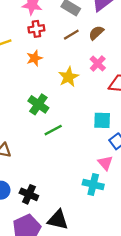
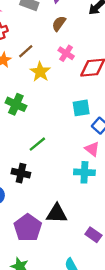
brown line: (71, 35) -> (26, 51), moved
green line: (53, 130) -> (37, 144), moved
black cross: (29, 194) -> (21, 173), moved

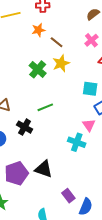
brown line: (26, 51) -> (57, 42), moved, turned 64
yellow star: (40, 72) -> (61, 63), moved

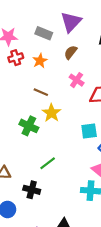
orange star: (38, 30) -> (40, 61), moved

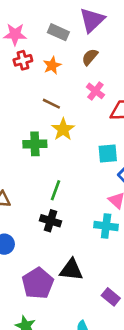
green cross: (29, 126) -> (35, 144), turned -30
green line: (48, 163) -> (56, 190), turned -35
black cross: (32, 190) -> (50, 221), moved

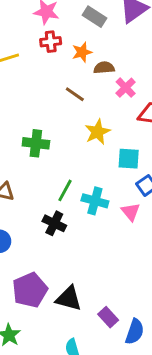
brown semicircle: (90, 57) -> (104, 68), moved, turned 36
yellow star: (63, 129) -> (97, 132), moved
green cross: (35, 144) -> (36, 143), moved
cyan cross: (106, 226) -> (95, 201), moved
black triangle: (71, 270) -> (69, 298), moved

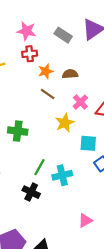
orange star: (82, 52) -> (46, 71), moved
pink cross: (126, 88) -> (80, 102), moved
cyan cross: (95, 201) -> (62, 175), turned -30
pink triangle: (131, 212) -> (85, 220), moved, turned 40

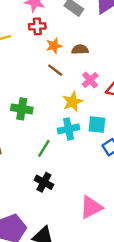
cyan cross: (62, 175) -> (69, 129), moved
black cross: (31, 192) -> (44, 182), moved
pink triangle: (85, 220) -> (91, 207), size x1.5

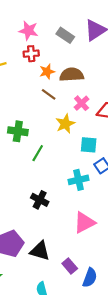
brown semicircle: (80, 49) -> (72, 75), size x1.5
cyan cross: (69, 129) -> (79, 180), moved
green line: (44, 148) -> (38, 153), moved

